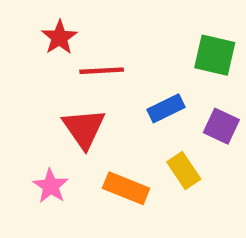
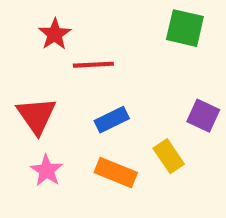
green square: (215, 55) -> (185, 28), moved
blue rectangle: (166, 108) -> (112, 120), moved
red triangle: (84, 128) -> (36, 116), moved

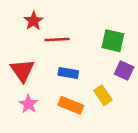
green square: (185, 28) -> (113, 41), moved
blue rectangle: (112, 120) -> (68, 73), turned 36

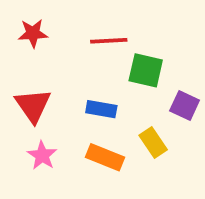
red star: (33, 21) -> (33, 33), moved, turned 30
red line: (57, 39) -> (109, 41), moved
green square: (113, 41) -> (146, 70), moved

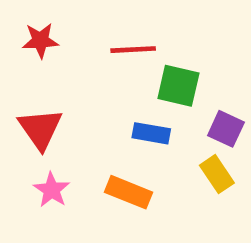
blue rectangle: (101, 109) -> (151, 133), moved
yellow rectangle: (153, 142) -> (217, 174), moved

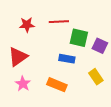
red star: (40, 41) -> (27, 25), moved
red triangle: (40, 129) -> (18, 57), turned 30
purple square: (226, 129) -> (100, 46), moved

